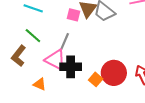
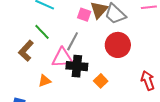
pink triangle: (55, 60) -> (62, 58), turned -35
red circle: (114, 73) -> (118, 45), moved
orange triangle: (40, 84) -> (45, 81), turned -48

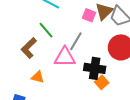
black cross: (77, 66) -> (95, 68), moved
orange triangle: (45, 81) -> (38, 77), moved, turned 32

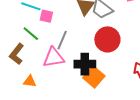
pink square: (89, 15) -> (46, 16), moved
orange square: (102, 82) -> (94, 77), size x1.5

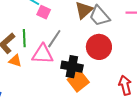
green line: (31, 34) -> (24, 38), moved, turned 36
orange triangle: (30, 81) -> (15, 61), moved

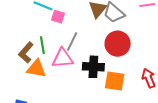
orange triangle: (15, 61) -> (36, 69), size x1.5
orange square: (78, 81) -> (115, 81), moved, turned -35

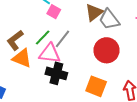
green line: (42, 45) -> (43, 38), moved, turned 42
black cross: (93, 67) -> (56, 73), moved

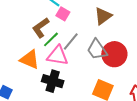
gray trapezoid: (109, 19) -> (97, 50), moved
brown L-shape: (15, 40) -> (41, 28), moved
black cross: (56, 73) -> (53, 81), moved

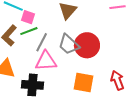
green line: (51, 39) -> (29, 31), moved, turned 36
pink triangle: (58, 56) -> (46, 61), moved

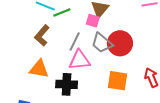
pink square: (28, 17) -> (93, 21), moved
green line: (29, 31) -> (62, 13), moved

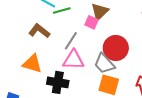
brown L-shape: (42, 35) -> (39, 31), turned 80
gray trapezoid: (102, 43) -> (104, 64), moved

